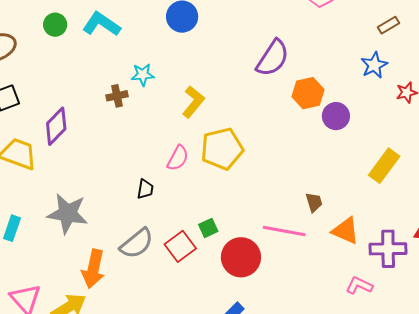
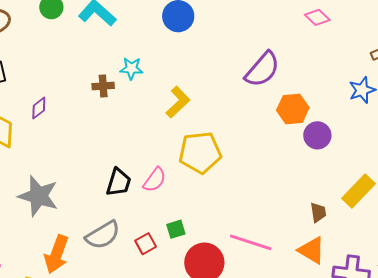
purple diamond: (56, 126) -> (39, 108), size x0.6
pink semicircle: (178, 158) -> (155, 180), moved
black trapezoid: (145, 189) -> (119, 182), size x1.4
brown trapezoid: (314, 202) -> (318, 212), moved
red square: (180, 246) -> (146, 244), size x0.7

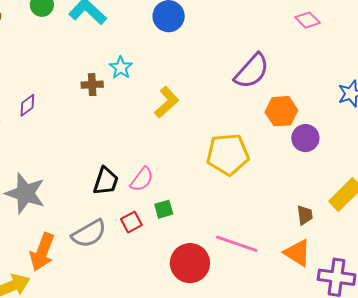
cyan star: (131, 68) -> (121, 68), turned 30
yellow pentagon: (200, 153) -> (228, 154), moved
green square: (176, 229) -> (164, 209), moved
red square: (146, 244) -> (131, 222), moved

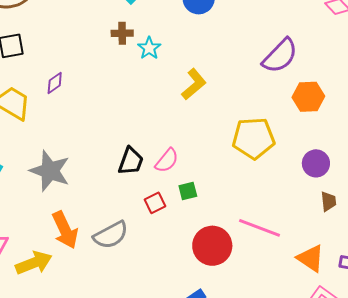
brown cross: (92, 85) -> (122, 33), moved
purple circle: (305, 138) -> (316, 163), moved
gray semicircle: (89, 234) -> (111, 235), moved
orange arrow: (42, 252) -> (65, 230), turned -48
orange triangle: (297, 253) -> (311, 258), moved

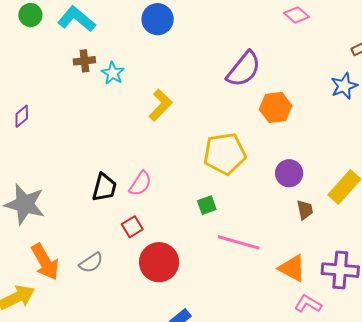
green square: (188, 191) -> (207, 205), moved
gray semicircle: (111, 235) -> (91, 263), size x0.7
red circle: (212, 246) -> (159, 262), moved

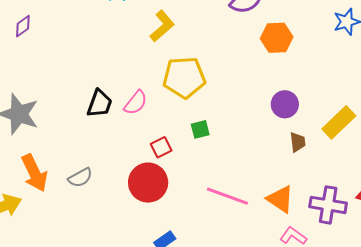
yellow pentagon: (225, 154) -> (184, 77), moved
red square: (132, 227) -> (161, 147), moved
pink line: (239, 242) -> (227, 196), moved

